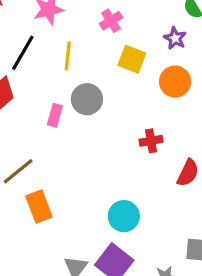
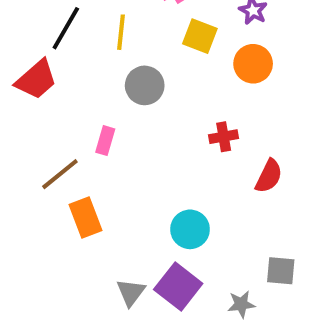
pink rectangle: (55, 115) -> (105, 141), moved

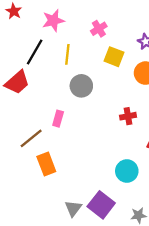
cyan circle: (190, 229) -> (127, 171), moved

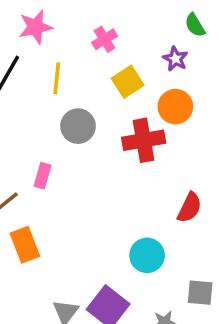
yellow square: (114, 57) -> (128, 82), turned 36
red cross: (128, 116) -> (144, 140), moved, size x1.6

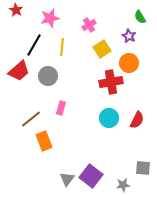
gray circle: (78, 126) -> (48, 76), moved
pink rectangle: (43, 176) -> (61, 108), moved
cyan circle: (147, 255) -> (109, 118), moved

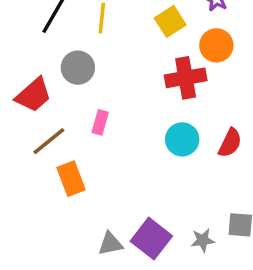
red trapezoid: (19, 71) -> (33, 95), moved
gray triangle: (67, 179) -> (110, 244), turned 42
gray star: (123, 185) -> (203, 240), moved

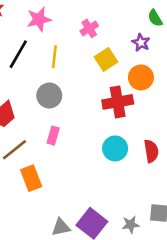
gray circle: (78, 68) -> (49, 96), moved
red semicircle: (230, 143) -> (151, 151), turned -35

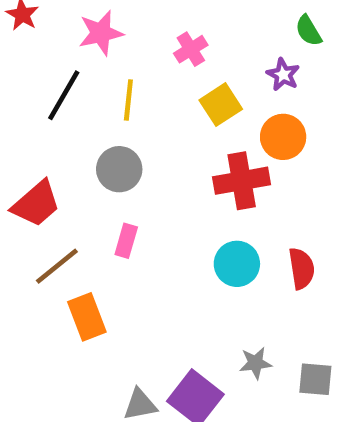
gray star: (131, 225) -> (255, 363), moved

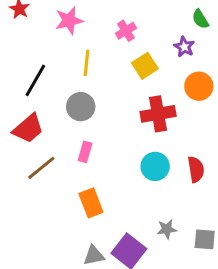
black line: (64, 95) -> (35, 80), moved
orange circle: (283, 137) -> (199, 86), moved
orange rectangle: (87, 317) -> (91, 203), moved

